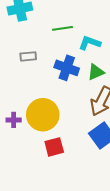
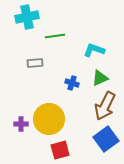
green line: (63, 28) -> (55, 36), moved
blue cross: (67, 68) -> (72, 83), moved, size x0.6

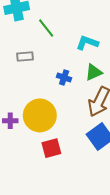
green line: (55, 36) -> (46, 28), turned 60

